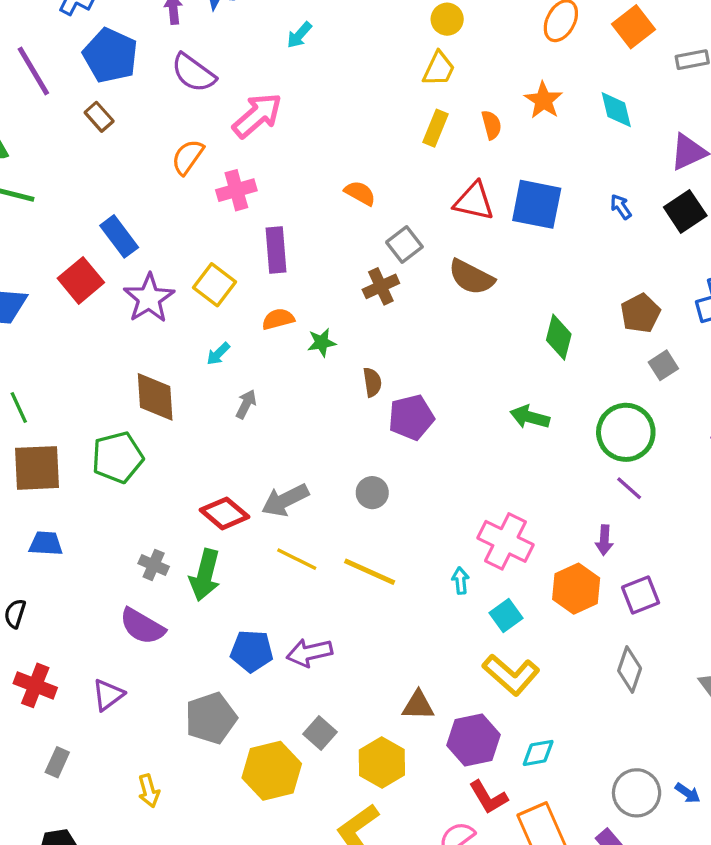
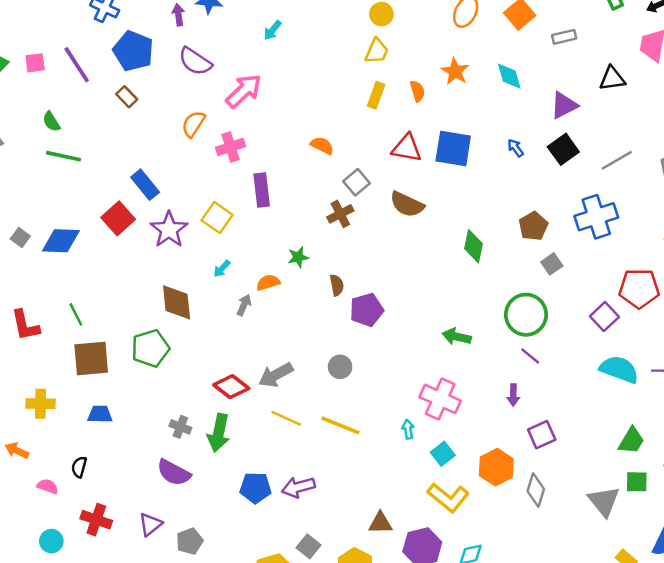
orange semicircle: (278, 319) -> (268, 283), moved
green arrow: (530, 417) -> (457, 337), moved
orange hexagon: (576, 589) -> (496, 467), moved
gray pentagon: (211, 718) -> (190, 541), moved, size x0.7

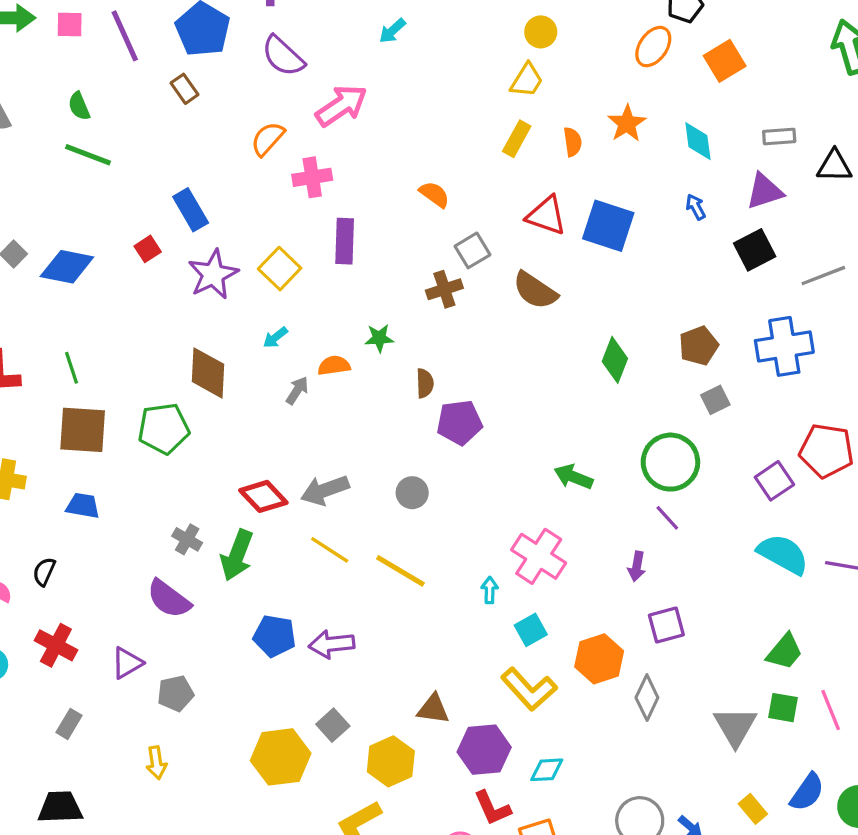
gray rectangle: (564, 37) -> (779, 137), moved
blue arrow: (516, 148) -> (696, 207), moved
red square: (118, 218) -> (148, 249), size x0.6

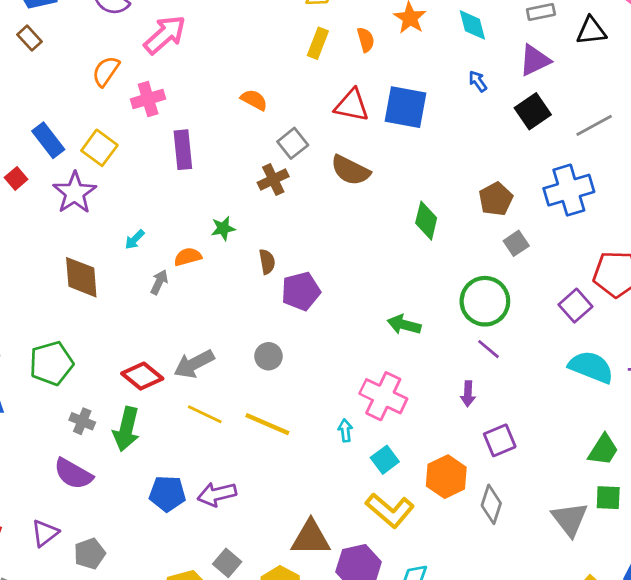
yellow square: (280, 269) -> (99, 148), moved
green pentagon: (164, 428) -> (51, 363), moved
brown triangle: (433, 709) -> (311, 538), size x1.4

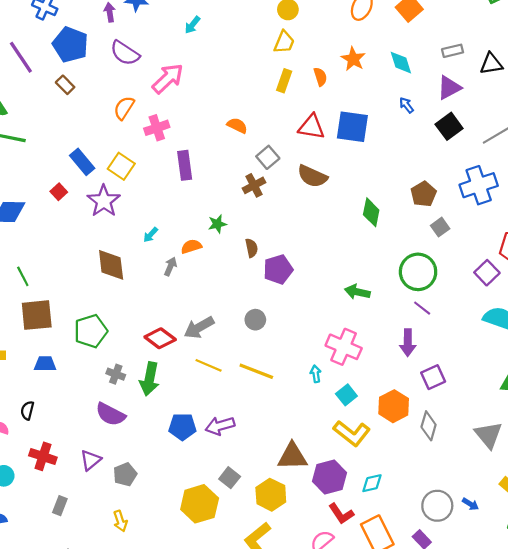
purple arrow: (468, 394) -> (408, 343), size x1.4

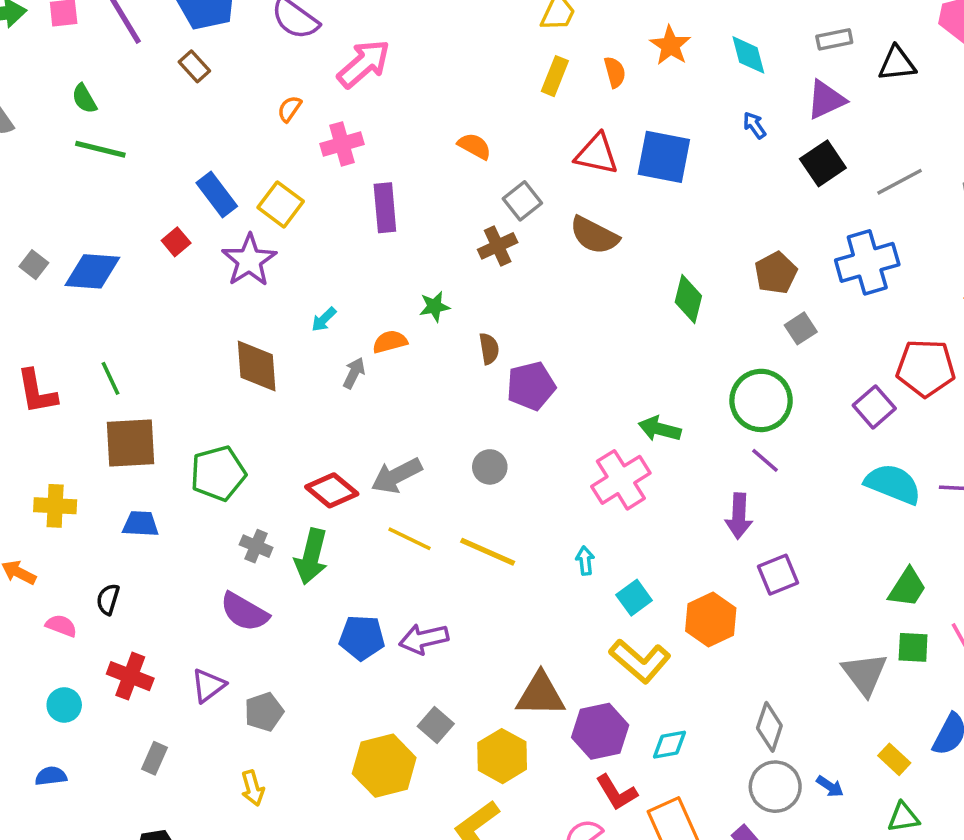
orange semicircle: (124, 108) -> (290, 109), size x0.7
pink cross: (344, 347) -> (621, 480), moved, turned 32
gray diamond: (429, 426) -> (769, 727), moved

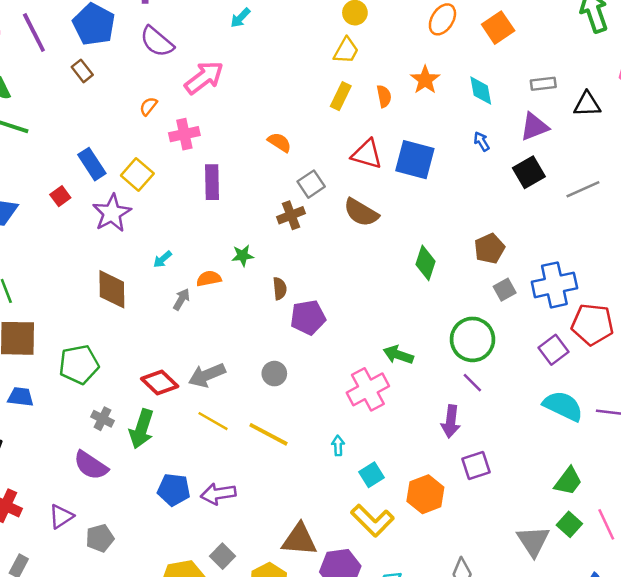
blue cross: (867, 262) -> (554, 285), moved
green square: (913, 647) -> (569, 524), turned 35

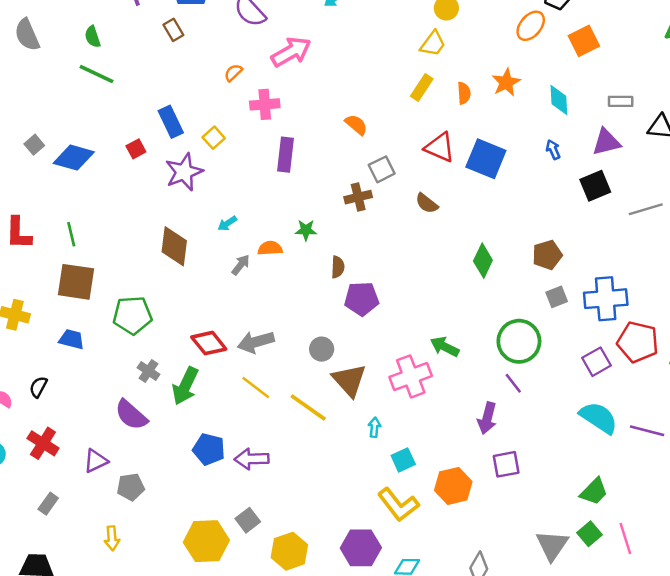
yellow square: (137, 175) -> (214, 138), size x0.7
brown semicircle: (361, 212) -> (427, 203), size x0.7
brown triangle: (299, 540) -> (349, 380), moved, turned 36

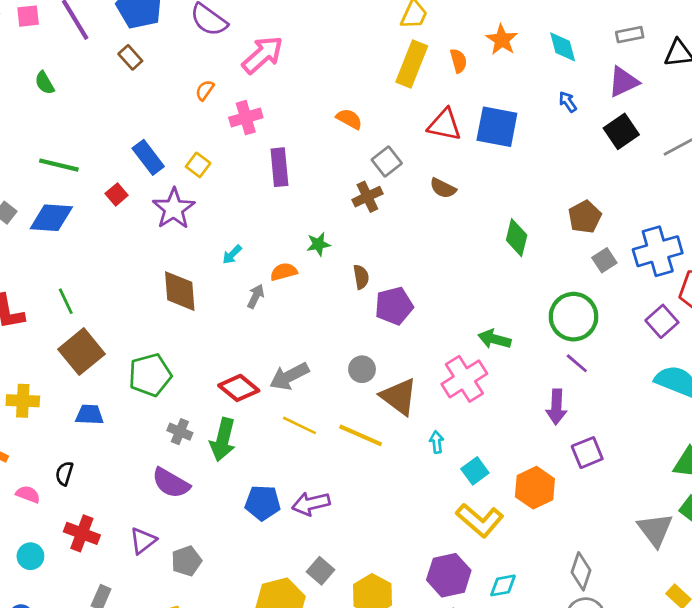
green line: (97, 74) -> (59, 165), moved
yellow rectangle: (422, 87) -> (412, 64), size x1.5
brown square: (76, 282) -> (82, 352), turned -36

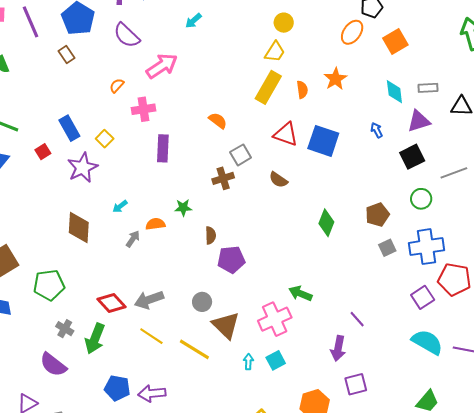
cyan diamond: (563, 47) -> (394, 92), moved
green circle: (574, 317) -> (421, 199), moved, size x0.6
cyan square: (475, 471) -> (276, 360), moved

